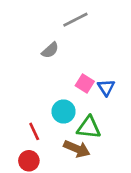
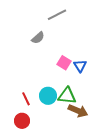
cyan circle: (64, 111) -> (48, 96), moved
brown arrow: (77, 149) -> (78, 111), moved

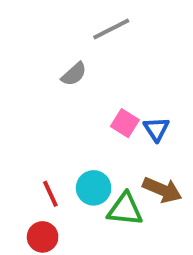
green triangle: (67, 96) -> (125, 209), moved
brown arrow: (78, 111) -> (162, 190), moved

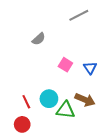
gray line: (111, 29) -> (79, 15), moved
blue triangle: (156, 129) -> (90, 68), moved

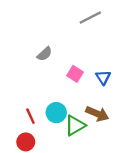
gray semicircle: (39, 39) -> (45, 54), moved
green triangle: (65, 110) -> (75, 125), turned -36

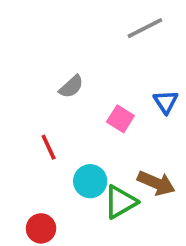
blue triangle: (103, 77) -> (166, 102), moved
red line: (30, 116) -> (49, 147), moved

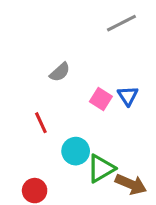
blue triangle: (166, 102) -> (128, 96), moved
brown arrow: (156, 183) -> (131, 184), moved

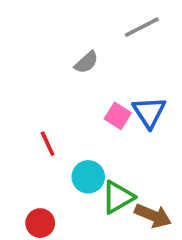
gray semicircle: (60, 72) -> (86, 62), moved
blue triangle: (128, 96) -> (149, 112), size x1.4

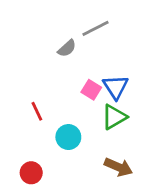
gray line: (142, 27) -> (96, 28), moved
green triangle: (118, 197) -> (114, 117), moved

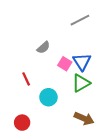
gray line: (96, 28) -> (80, 20), moved
gray semicircle: (67, 48) -> (43, 48), moved

